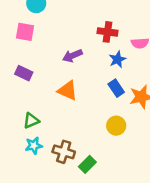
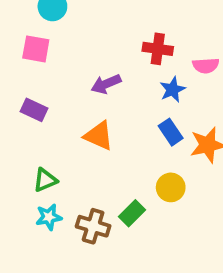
green rectangle: (87, 164) -> (132, 213), moved

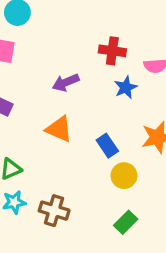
blue rectangle: (171, 132) -> (107, 146), moved
green rectangle: (132, 213) -> (126, 222), moved

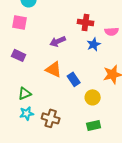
blue rectangle: (107, 146) -> (74, 79), moved
green rectangle: (126, 222) -> (94, 125), turned 32

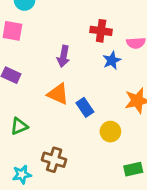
purple arrow: (58, 41) -> (63, 56), turned -56
cyan star: (27, 113) -> (22, 174), moved
green rectangle: (94, 125) -> (133, 169), moved

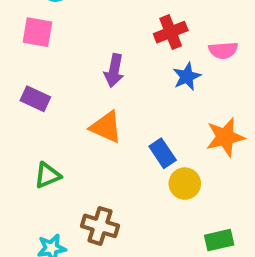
red cross: (101, 31) -> (171, 32), turned -30
blue rectangle: (85, 107) -> (163, 153), moved

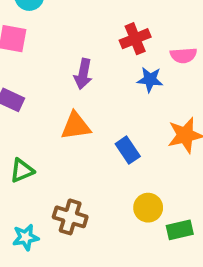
blue star: (187, 77) -> (150, 79), turned 30
orange triangle: (106, 127) -> (76, 126), turned -32
yellow circle: (185, 184) -> (148, 208), moved

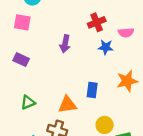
orange triangle: (76, 126) -> (67, 105), moved
blue rectangle: (128, 150) -> (92, 90), turned 42

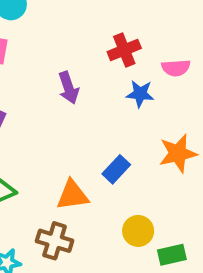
purple arrow: (65, 44) -> (69, 88), turned -30
blue rectangle: (92, 90) -> (116, 169), turned 35

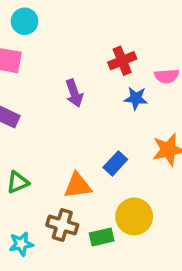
yellow circle: (138, 231) -> (134, 216), size x1.4
green rectangle: (172, 255) -> (102, 237), moved

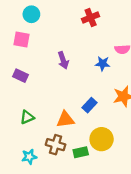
red cross: (122, 61) -> (91, 18), moved

